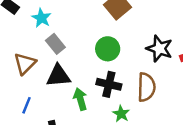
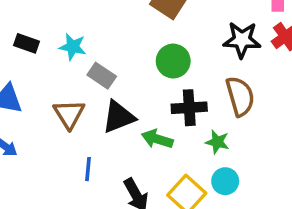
green arrow: (80, 99) -> (157, 139), turned -40

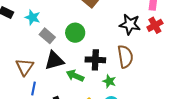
green circle: (173, 61) -> (75, 33), moved
brown triangle: (69, 114) -> (25, 67), moved

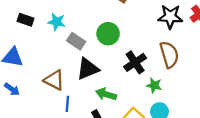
black cross: (95, 60) -> (135, 62), turned -30
brown triangle: (25, 67) -> (54, 80), turned -30
green arrow: (75, 76) -> (106, 94), moved

